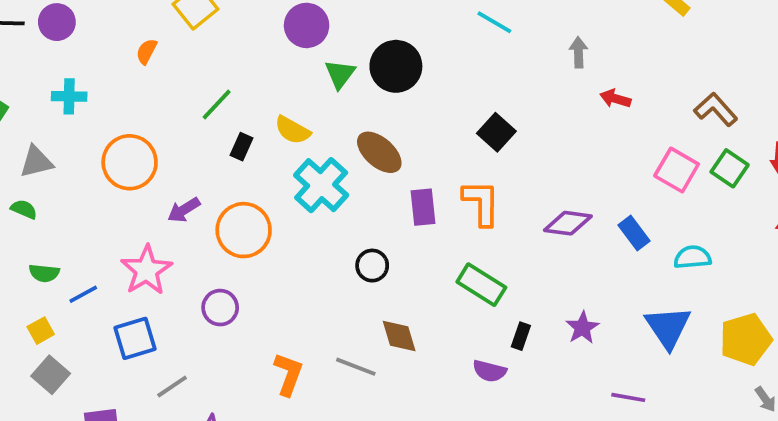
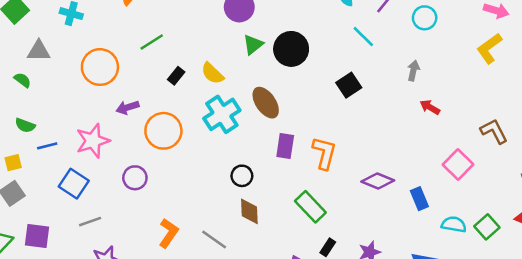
green line: (217, 104) -> (152, 42), moved
black square: (496, 132) -> (349, 85), moved
green square: (730, 168) -> (487, 227), moved
brown diamond: (399, 336) -> (249, 211), moved
blue square: (135, 338) -> (74, 184), turned 36

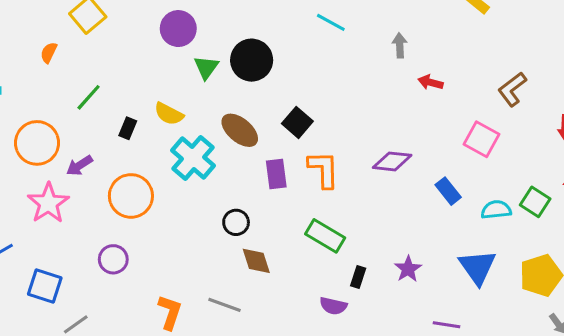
black square: (349, 85) -> (297, 122), moved
purple arrow: (127, 107) -> (79, 166), moved
brown L-shape: (494, 131) -> (512, 89), turned -84
pink star: (93, 141) -> (48, 203), moved
purple diamond: (378, 181) -> (392, 161), moved

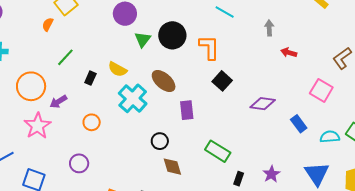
orange semicircle: (49, 53) -> (48, 24), moved
black square: (297, 122) -> (222, 81), moved
orange L-shape: (324, 169) -> (209, 47), moved
orange circle: (131, 196) -> (92, 122), size x0.6

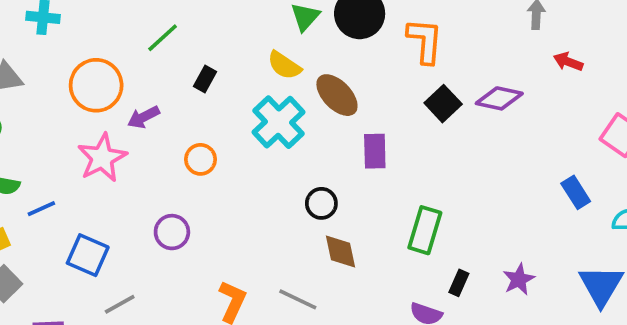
yellow semicircle: (117, 69) -> (284, 65), moved
purple diamond: (263, 104) -> (499, 98), moved
green rectangle: (218, 151) -> (425, 230), turned 70

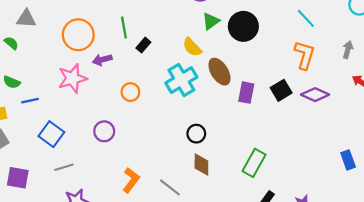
green line: (163, 38) -> (124, 27), moved, turned -70
orange L-shape: (425, 41) -> (305, 55), moved
purple rectangle: (375, 151) -> (246, 93), moved

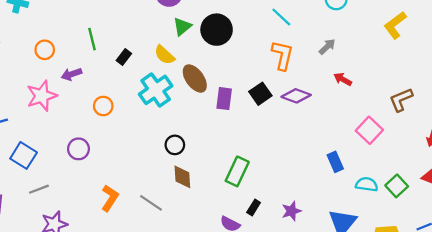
orange circle: (78, 35) -> (45, 50), size x0.6
black rectangle: (143, 45) -> (124, 57), moved
gray arrow: (348, 50) -> (327, 47), turned 35

